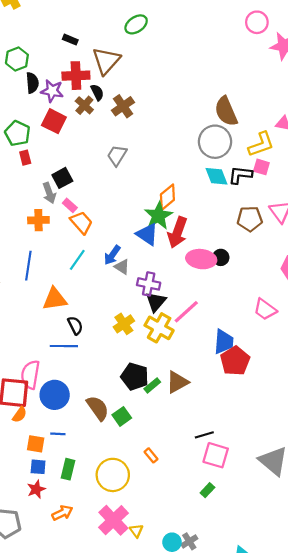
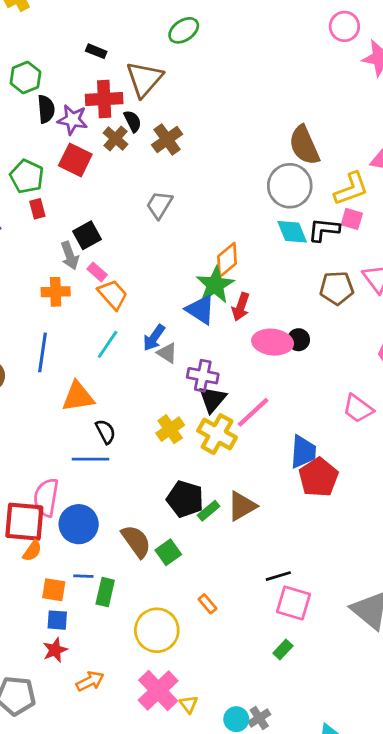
red arrow: (178, 232) -> (241, 307), size x0.7
green rectangle: (68, 469) -> (105, 592), moved

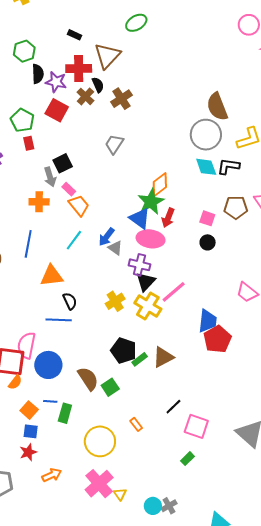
pink square: (352, 219) -> (207, 218), moved
pink ellipse: (273, 342) -> (151, 239), moved
black line: (278, 576) -> (173, 407), moved, turned -30
orange square: (54, 590) -> (29, 410), turned 30

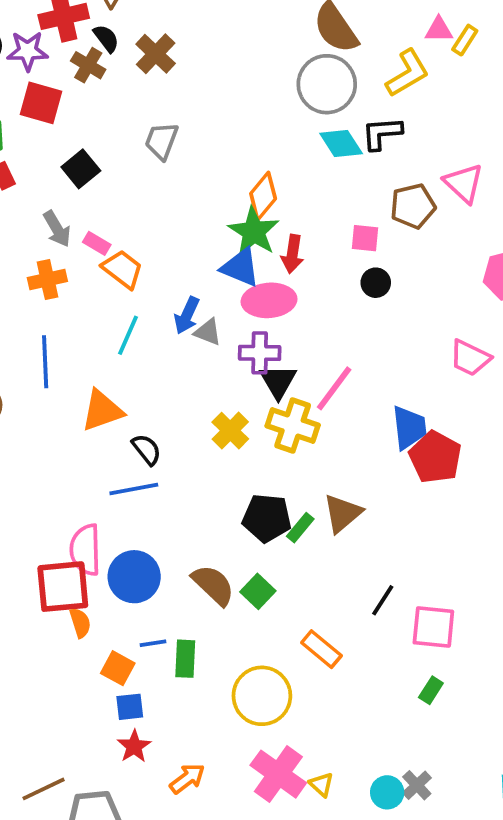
black square: (63, 163) -> (81, 169), moved
orange semicircle: (15, 382) -> (80, 623), turned -42
orange rectangle: (136, 424) -> (321, 649), size x1.5

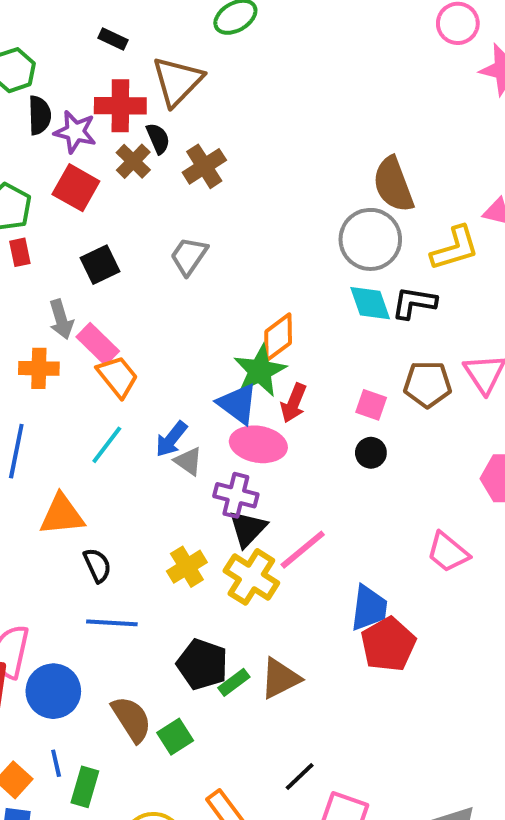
pink rectangle: (97, 243) -> (98, 344), size x1.5
blue line: (134, 489) -> (112, 623), moved
blue line: (153, 643) -> (56, 763), turned 72

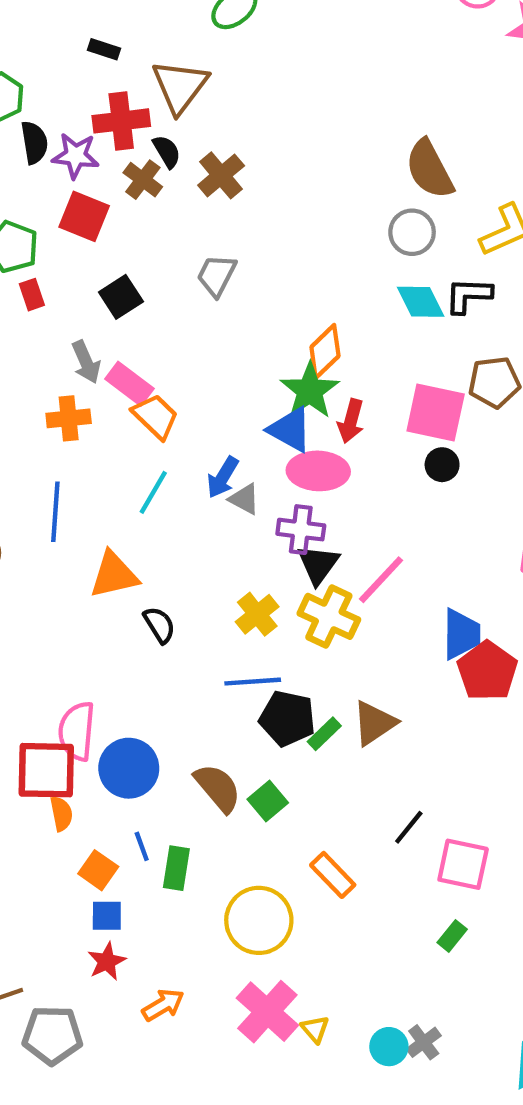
gray circle: (370, 239) -> (412, 232), size x0.7
pink square: (371, 405) -> (436, 413), size x1.8
blue line: (112, 623) -> (253, 682), moved

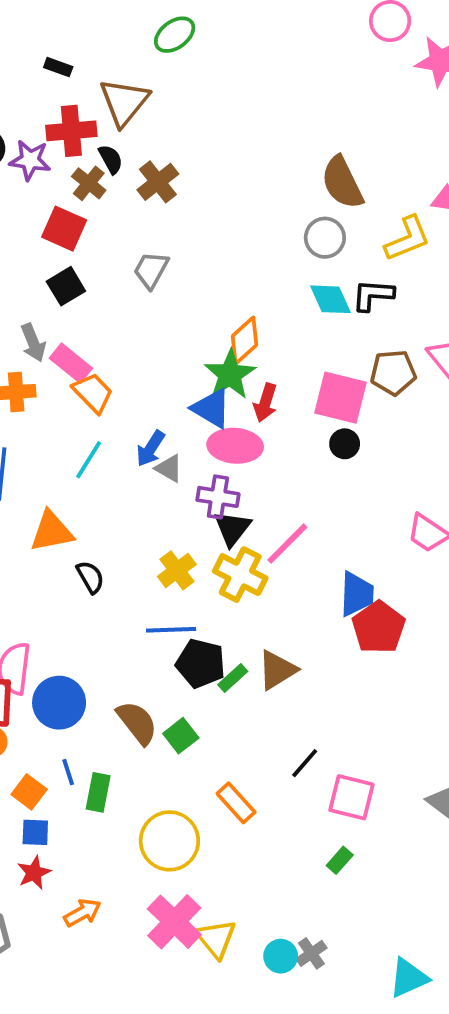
red square: (84, 216) -> (64, 229), moved
yellow triangle: (315, 1029) -> (216, 939), size x1.6

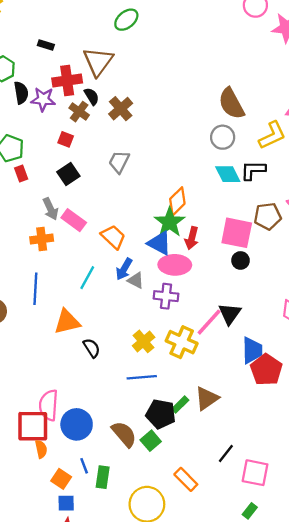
black rectangle: (58, 67) -> (46, 45), moved
red square: (64, 229) -> (66, 139), size x0.6
orange trapezoid: (93, 393) -> (113, 237), moved
black triangle: (232, 528) -> (230, 314), moved
black pentagon: (201, 663) -> (161, 414), moved

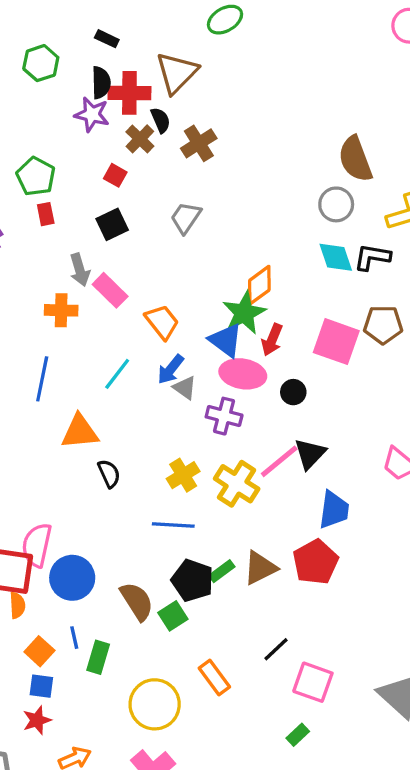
black semicircle: (21, 93) -> (101, 83), moved
black circle: (241, 260) -> (293, 392), moved
red pentagon: (266, 370) -> (316, 562), moved

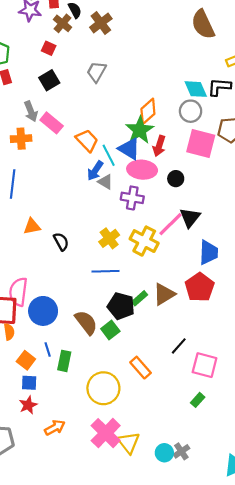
gray circle: (336, 204) -> (191, 111), moved
cyan line: (117, 374) -> (109, 155), moved, turned -60
orange triangle: (80, 432) -> (32, 226), moved, size x0.7

